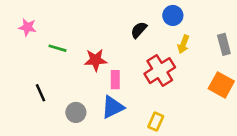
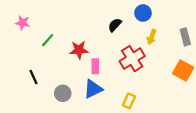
green line: (58, 48) -> (48, 40), turned -64

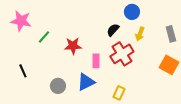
pink star: (23, 23) -> (21, 21), size x1.5
black semicircle: (115, 25) -> (113, 30), moved
pink rectangle: (95, 66) -> (96, 61), moved
black line: (33, 77) -> (23, 71), moved

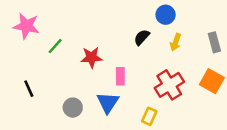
red cross: (122, 54) -> (169, 85), moved
blue triangle: (86, 82) -> (108, 103), turned -30

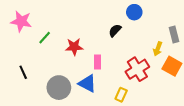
yellow arrow: (176, 42) -> (158, 49), moved
blue triangle: (108, 103) -> (87, 83), turned -36
gray circle: (73, 108) -> (59, 88), size x1.5

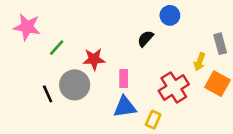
black line: (23, 72) -> (48, 94), moved
blue triangle: (87, 83) -> (125, 107), moved, turned -36
gray circle: (59, 88) -> (75, 85), moved

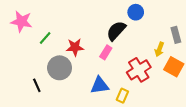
black semicircle: (145, 39) -> (116, 31), size x1.5
pink rectangle: (124, 78) -> (106, 52), moved, turned 32
black line: (48, 94) -> (37, 85), moved

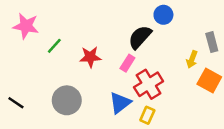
gray circle: (60, 68) -> (67, 100), moved
red cross: (139, 70) -> (149, 84), moved
black line: (37, 85) -> (16, 103), moved, turned -32
blue triangle: (100, 85) -> (120, 103), turned -30

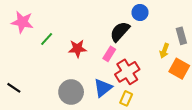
gray circle: (67, 100) -> (71, 92), moved

